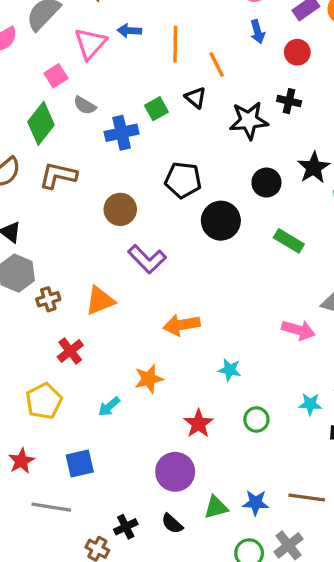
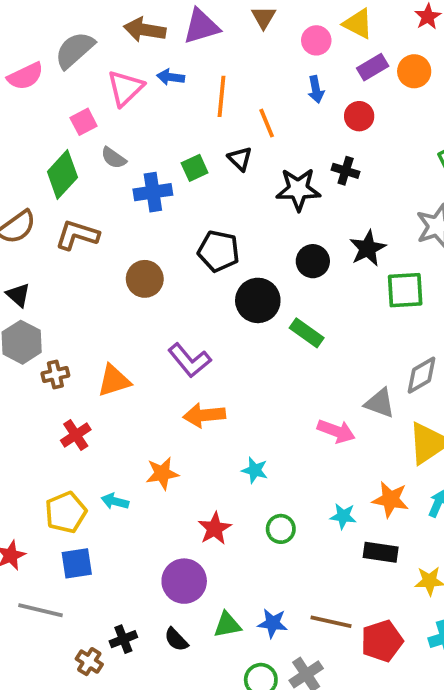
green rectangle: (289, 241) -> (307, 333), moved
purple L-shape: (147, 259) -> (189, 360), moved
yellow pentagon: (44, 401) -> (66, 512), moved
cyan arrow: (109, 407) -> (115, 501), turned 50

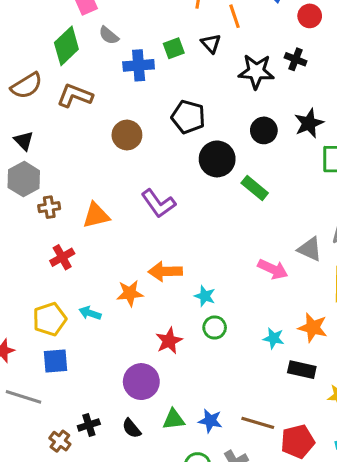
orange arrow: (204, 415) -> (165, 271), moved
green circle: (281, 529) -> (215, 328), moved

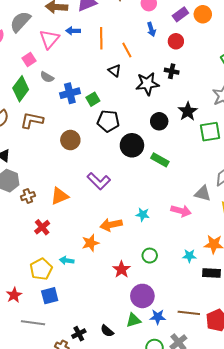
green square: (174, 48) -> (93, 99), moved
cyan star: (205, 296) -> (143, 214), moved
purple circle: (141, 382) -> (142, 296), moved

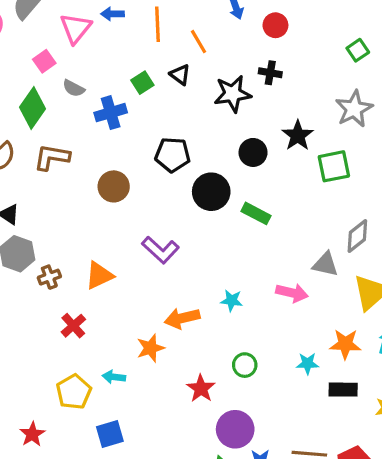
green square: (93, 99) -> (142, 83), moved
blue square: (50, 296) -> (110, 434), moved

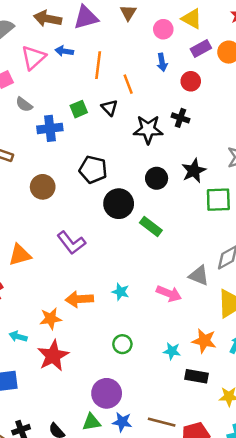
red star: (201, 388) -> (53, 356), moved, size x1.4

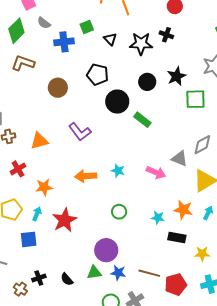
black triangle: (109, 108) -> (110, 39), moved
orange star: (51, 319) -> (44, 187), moved
cyan arrow: (18, 336) -> (37, 214), moved, turned 96

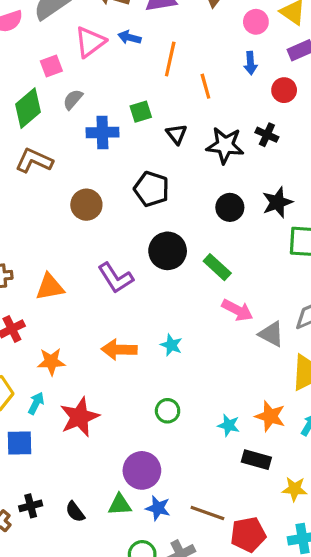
gray semicircle: (44, 23) -> (73, 99), turned 88
black circle: (117, 102) -> (168, 251), moved
pink arrow: (156, 172) -> (237, 310), moved

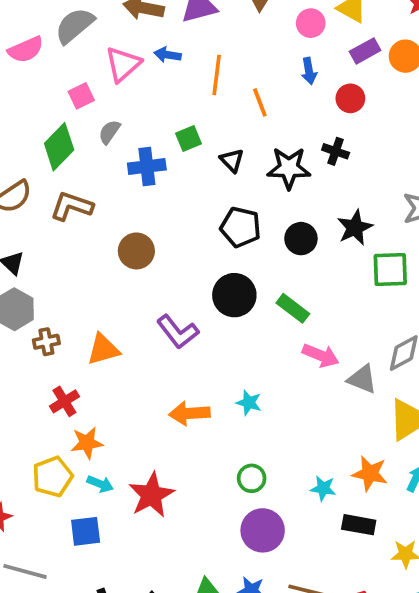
black pentagon: (152, 189) -> (241, 227), moved
orange star: (51, 362) -> (87, 443), moved
cyan arrow: (36, 403) -> (100, 484), turned 90
purple circle: (142, 470) -> (263, 530), moved

